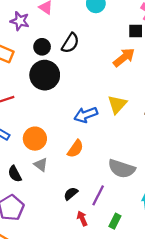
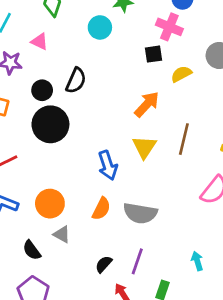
orange arrow: (124, 57) -> (147, 104), moved
blue arrow: (86, 115) -> (108, 165), turned -80
gray semicircle: (122, 169) -> (140, 213), moved

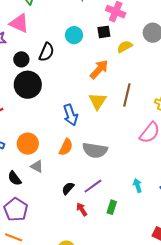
cyan circle: (100, 27) -> (74, 35), moved
pink triangle: (39, 42) -> (19, 23), size x1.5
purple line: (137, 261) -> (93, 186), turned 36

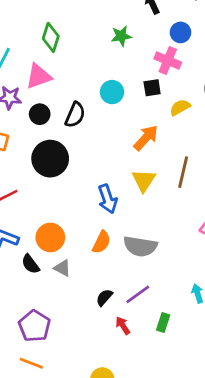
pink triangle: (19, 23) -> (38, 76), turned -45
black circle: (21, 59) -> (40, 114), moved
black semicircle: (14, 178) -> (30, 264), moved

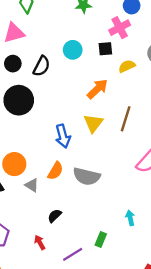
pink cross: (168, 61) -> (120, 28), turned 36
gray triangle: (62, 268) -> (32, 185), moved
purple line: (138, 294) -> (73, 254), moved
red arrow: (123, 326) -> (40, 242), moved

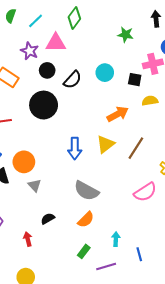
orange semicircle: (55, 171) -> (86, 220), moved
purple line: (73, 254) -> (106, 266), moved

